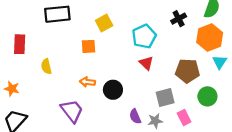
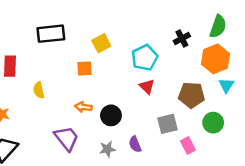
gray star: (155, 121) -> (107, 149), moved

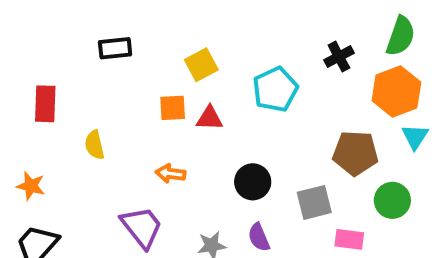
black rectangle: (51, 34) -> (115, 48), size x0.7
red triangle: (147, 87) -> (210, 118), moved, turned -42
black circle: (111, 115) -> (253, 182), moved
pink rectangle: (188, 145) -> (349, 239), turned -56

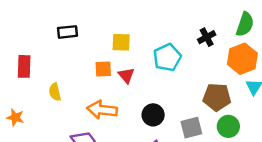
yellow square: (201, 65) -> (121, 42), turned 30
red triangle: (210, 118) -> (126, 75), turned 48
orange arrow: (171, 174) -> (102, 110), size x1.6
green circle: (392, 200) -> (228, 126), moved

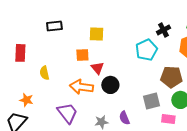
cyan pentagon: (167, 57) -> (146, 50), moved
red triangle: (126, 75) -> (97, 68), moved
black circle: (153, 115) -> (110, 85), moved
orange star: (15, 117) -> (26, 100), moved

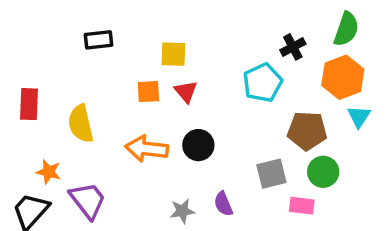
red rectangle: (20, 53) -> (29, 104), moved
red triangle: (97, 68) -> (186, 92), moved
yellow semicircle: (44, 73) -> (81, 124), size x1.5
purple trapezoid: (67, 113) -> (88, 200), moved

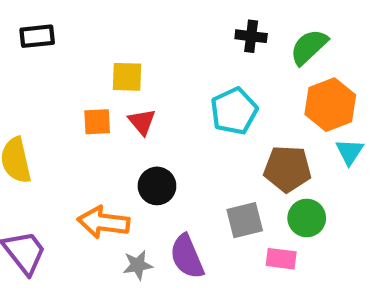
green semicircle: (346, 29) -> (309, 47), moved, turned -152
black rectangle: (99, 40) -> (37, 36), moved
black cross: (293, 47) -> (251, 36), moved, turned 35
orange arrow: (147, 149) -> (104, 222), moved
purple semicircle: (223, 204) -> (187, 257), size x1.5

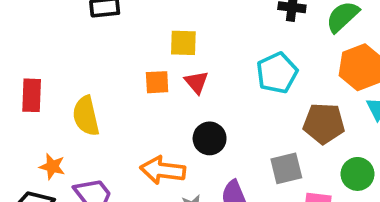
green circle: (307, 218) -> (357, 174), moved

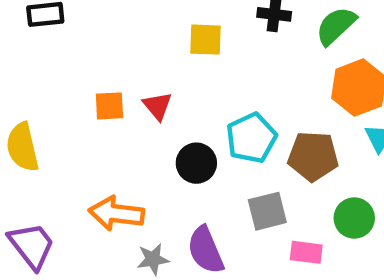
yellow square: (183, 43) -> (206, 40), moved
cyan pentagon: (277, 73) -> (251, 138), moved
black circle: (210, 138) -> (196, 163), moved

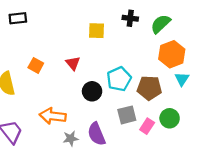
orange square: (109, 106) -> (36, 65), moved, turned 32
pink rectangle: (306, 252) -> (147, 126), moved, turned -64

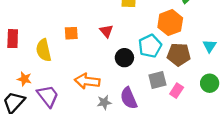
orange hexagon: (172, 54) -> (170, 23), moved
orange square: (36, 65) -> (71, 33), turned -32
green circle: (170, 118) -> (210, 83), moved

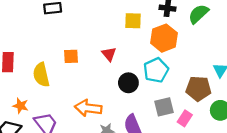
orange hexagon: (170, 23) -> (164, 38), moved
brown pentagon: (179, 54) -> (198, 89), moved

